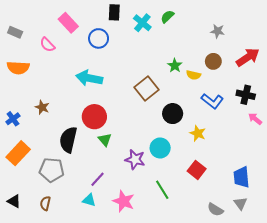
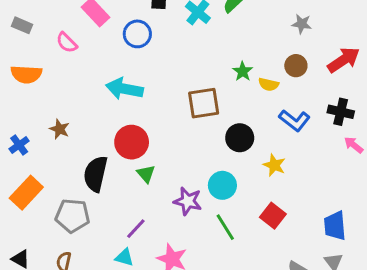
brown square: (147, 89) -> (204, 103), turned 30
green line: (162, 190) -> (225, 227), moved

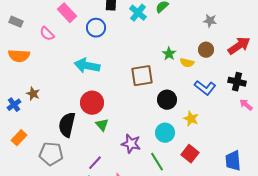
brown star: (59, 129) -> (33, 94), moved
cyan circle: (222, 185) -> (165, 133), moved
orange rectangle: (26, 193) -> (19, 138), size x0.7

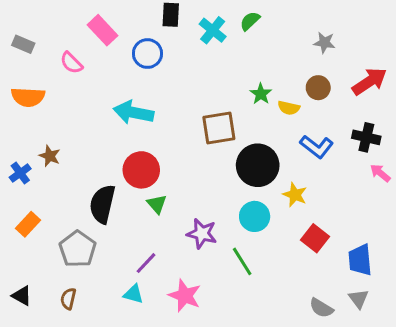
black circle: (167, 100) -> (258, 165), size x1.4
gray pentagon: (51, 154) -> (78, 249), turned 30
red square: (190, 154) -> (315, 238), moved

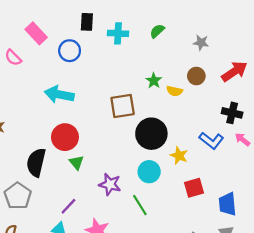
green semicircle: (250, 21) -> (157, 31), moved
cyan cross: (213, 30) -> (118, 33), turned -36
blue L-shape: (317, 147) -> (211, 141), moved
red square: (315, 238) -> (194, 188), turned 36

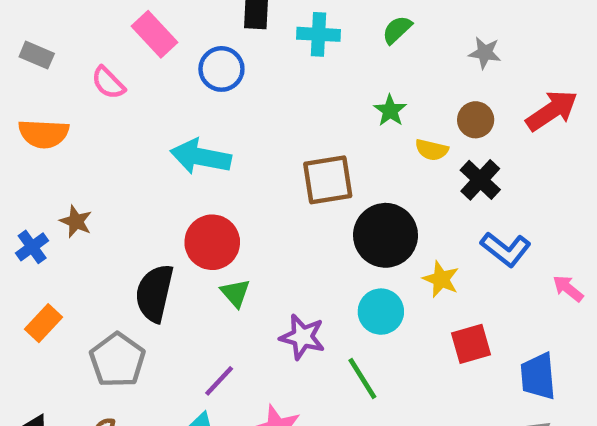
green star: (154, 81) -> (390, 111), moved
black cross: (232, 113) -> (480, 180), moved, turned 30
pink arrow: (242, 139) -> (568, 288), moved

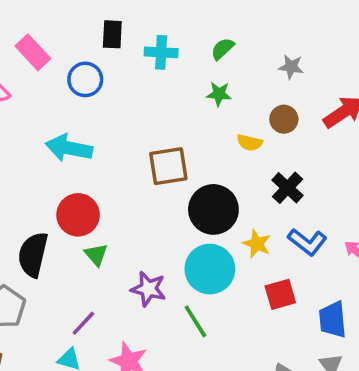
green star: (390, 111) -> (219, 94), moved, turned -30
black cross: (480, 180) -> (287, 188), moved
blue L-shape: (506, 249) -> (307, 242), moved
cyan circle: (381, 312) -> (210, 269), size x1.4

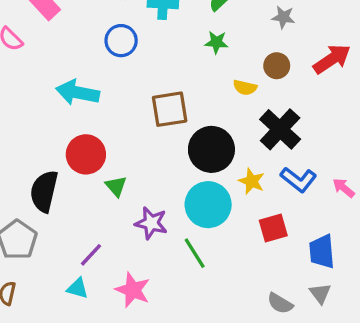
blue circle: (85, 79) -> (121, 41), moved
black cross: (287, 188) -> (280, 129), size x1.4
green triangle: (96, 255) -> (116, 186), moved

